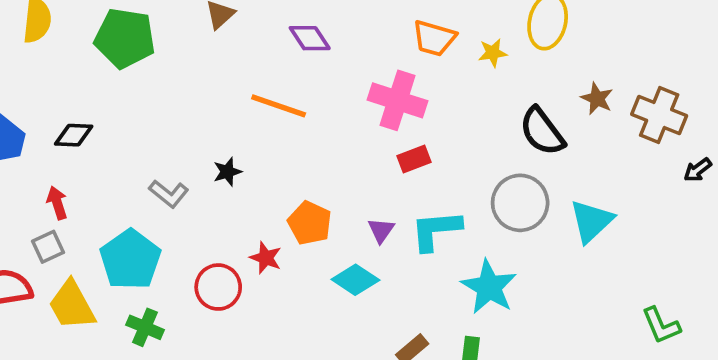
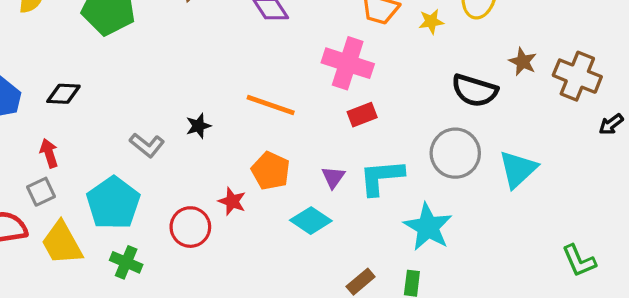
orange line: (279, 106) -> (271, 105), moved
black semicircle: (542, 131) -> (475, 91), turned -36

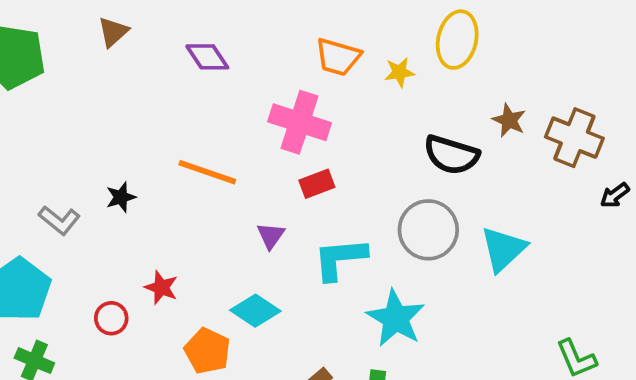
orange pentagon: (271, 171) -> (207, 351), moved
purple triangle: (333, 177) -> (271, 236), moved
red circle: (190, 227) -> (111, 318), size x0.7

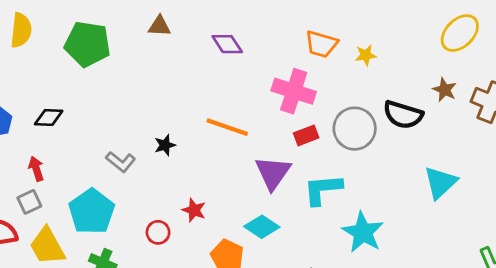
brown triangle: (113, 32) -> (159, 26), turned 45
yellow ellipse: (457, 40) -> (460, 33), moved, turned 33
gray circle: (428, 230) -> (355, 129), moved
purple triangle: (271, 236) -> (273, 173), size x1.8

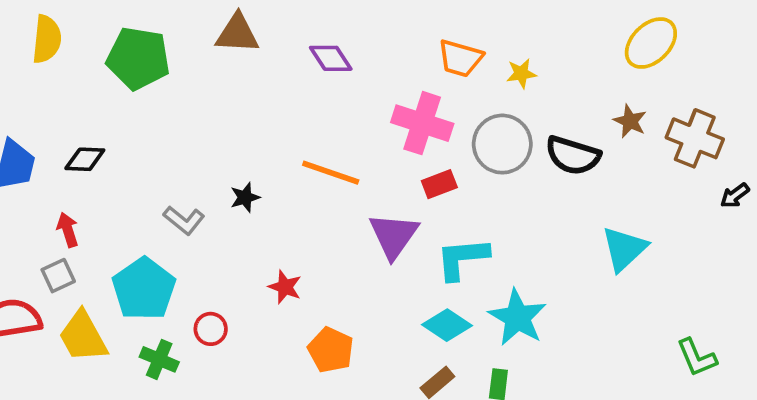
brown triangle: (159, 26) -> (237, 33), size x1.4
gray circle: (355, 129) -> (502, 144), moved
cyan diamond: (262, 227) -> (447, 325), moved
red circle: (158, 232) -> (211, 329), moved

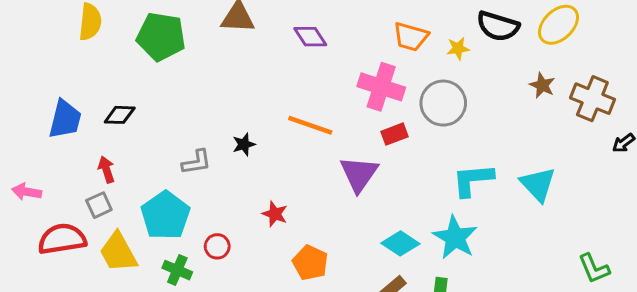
black semicircle: (573, 155) -> (498, 26), moved
gray L-shape: (184, 220) -> (197, 162), turned -48
cyan triangle: (624, 249) -> (538, 184), turned -30
cyan L-shape: (462, 258) -> (473, 180), moved

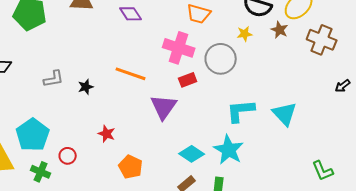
yellow star: (458, 48) -> (245, 34), moved
brown star: (542, 85) -> (280, 30), moved
brown cross: (592, 99) -> (322, 40), moved
gray L-shape: (197, 162) -> (54, 79), moved

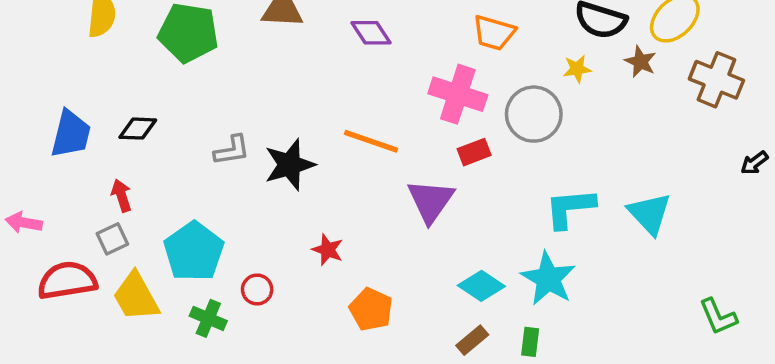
black star: (86, 87) -> (290, 165), size x1.8

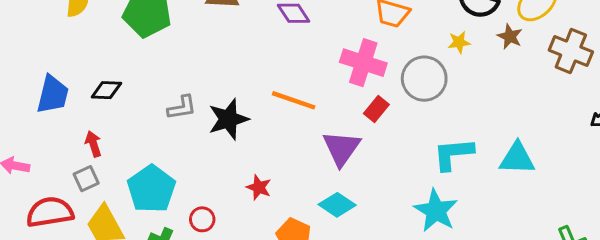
red rectangle: (474, 152) -> (376, 109), turned -30
cyan triangle: (649, 214) -> (517, 158), turned -45
cyan diamond: (481, 286) -> (337, 205), moved

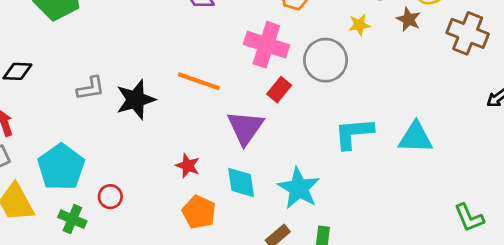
red star: (259, 187) -> (188, 166), moved
cyan diamond: (337, 205) -> (241, 183), turned 48
cyan star: (436, 211) -> (299, 188), moved

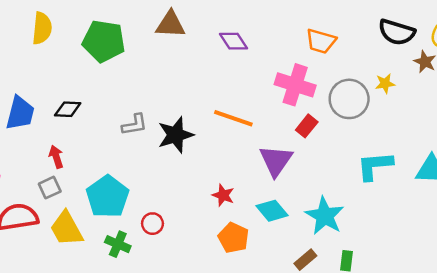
yellow star: (359, 25) -> (385, 84), moved
cyan diamond: (241, 183) -> (272, 211), turned -32

